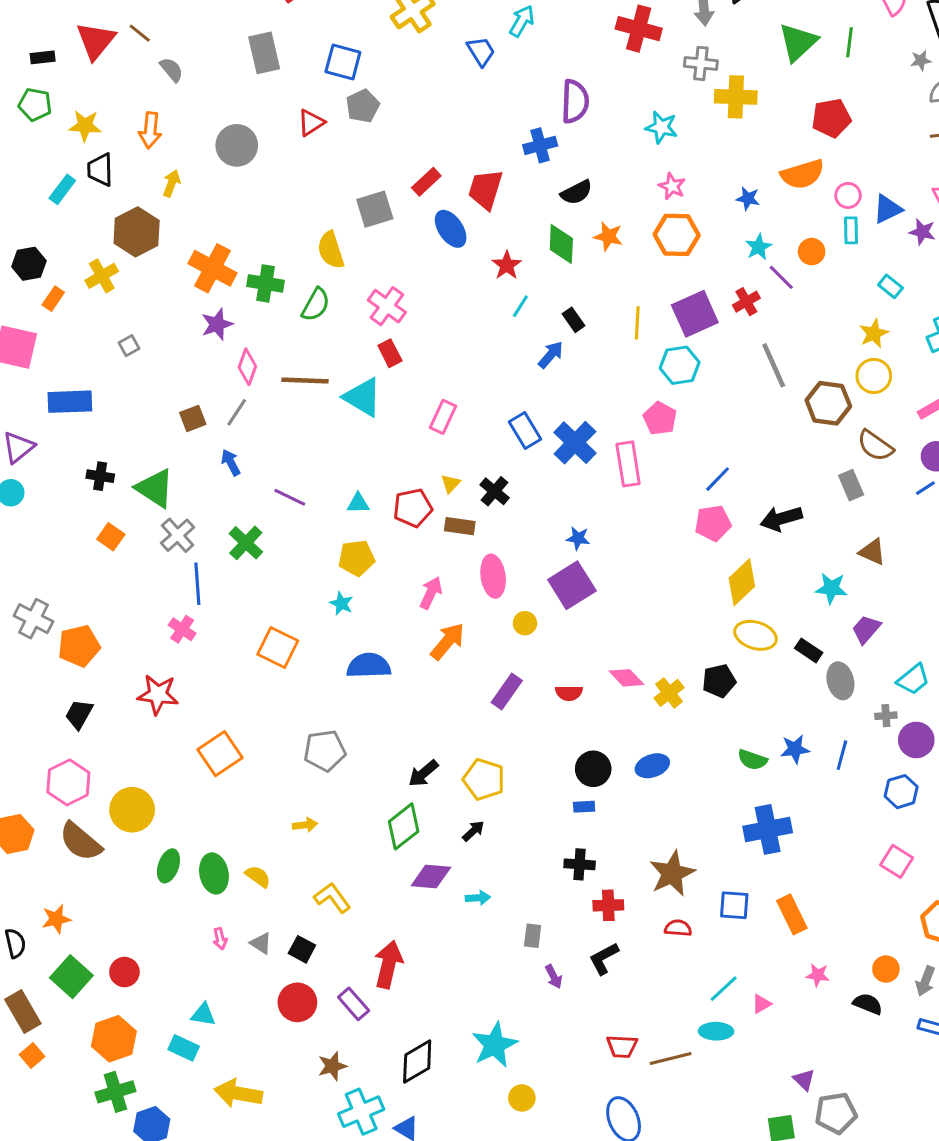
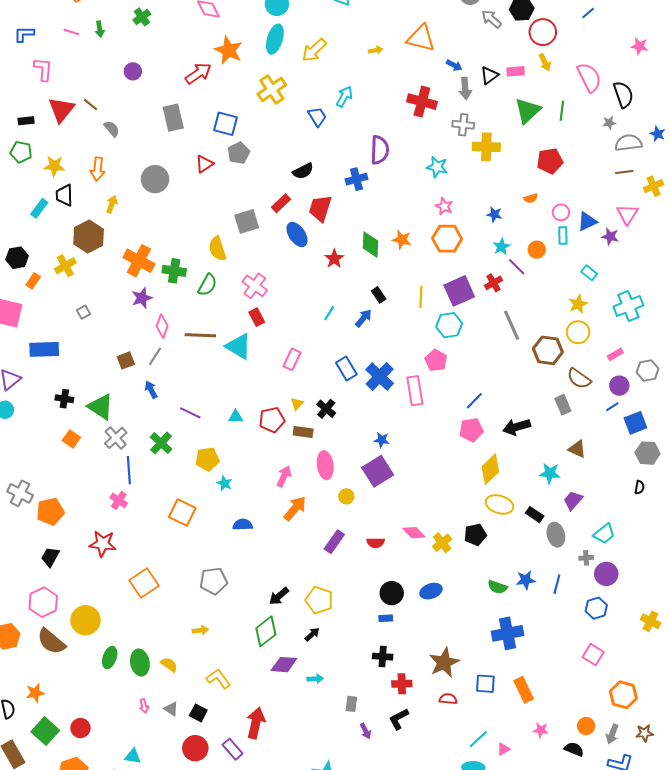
orange semicircle: (802, 174) -> (531, 198), size x0.5
black semicircle: (576, 192) -> (303, 171), moved
cyan line: (520, 306) -> (329, 313), moved
yellow pentagon: (357, 558) -> (207, 459), moved
blue semicircle: (369, 666) -> (243, 525), size x0.7

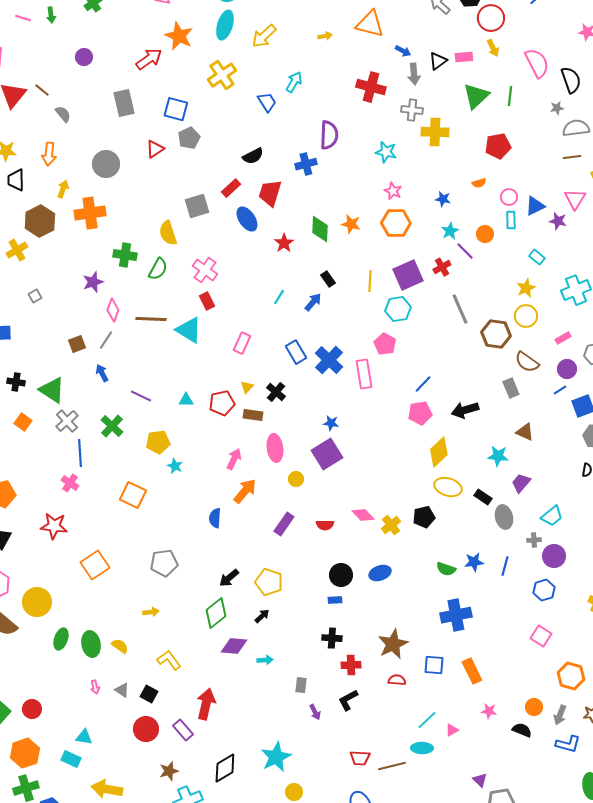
orange cross: (139, 261) -> (90, 213), moved, turned -36
blue semicircle: (243, 525) -> (215, 518), moved, turned -84

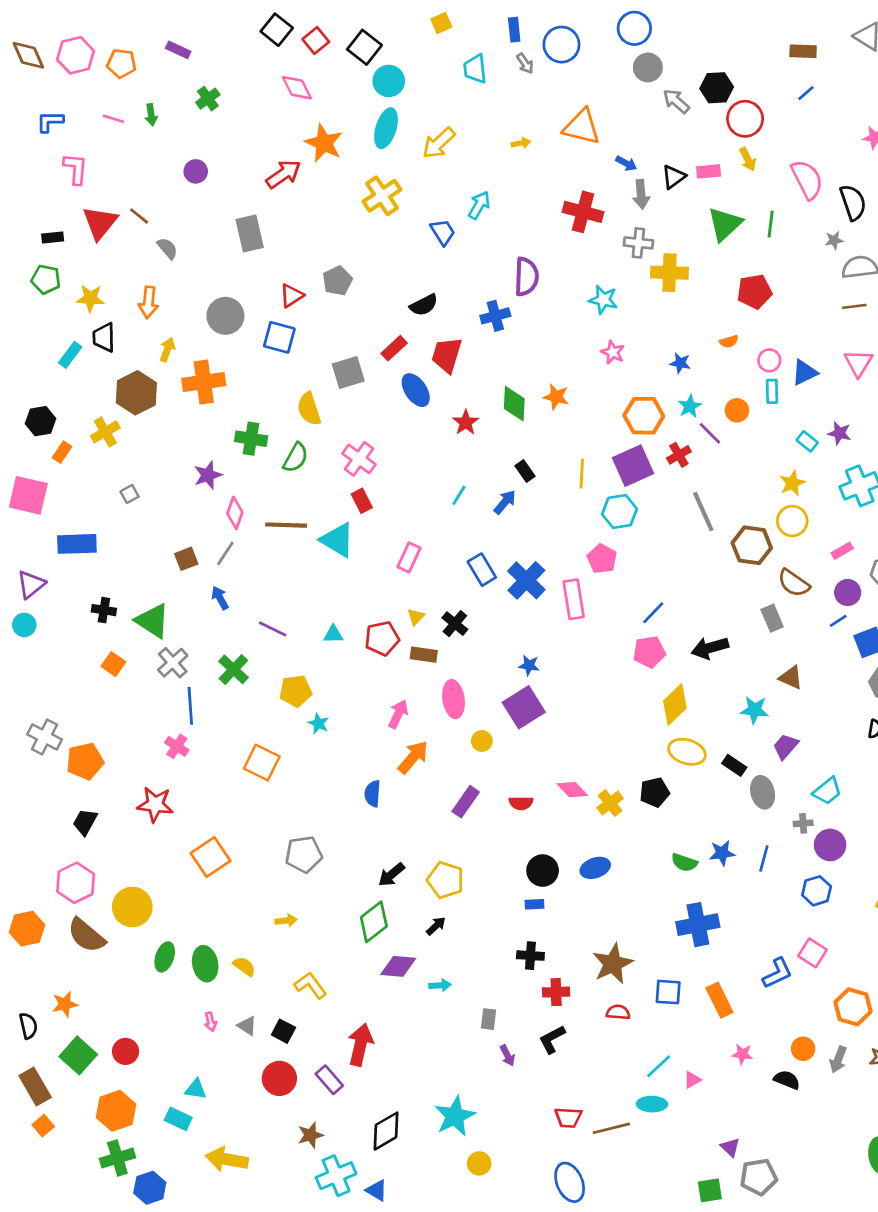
blue square: (176, 109) -> (279, 337), moved
purple star: (558, 221) -> (840, 433), moved
orange hexagon: (396, 223) -> (644, 416), moved
blue L-shape: (568, 744) -> (777, 973), moved, turned -40

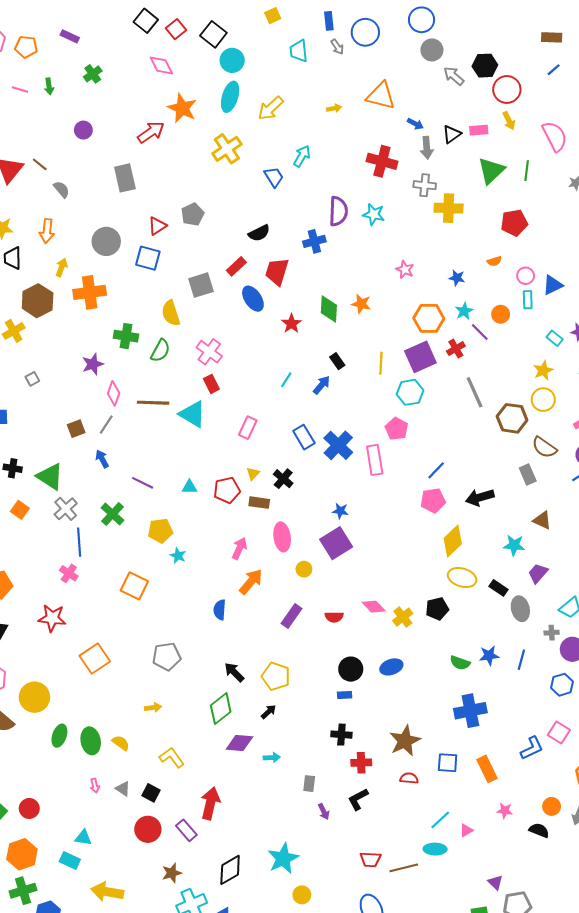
cyan star: (603, 300) -> (374, 214), moved
black arrow: (391, 875) -> (234, 672), turned 85

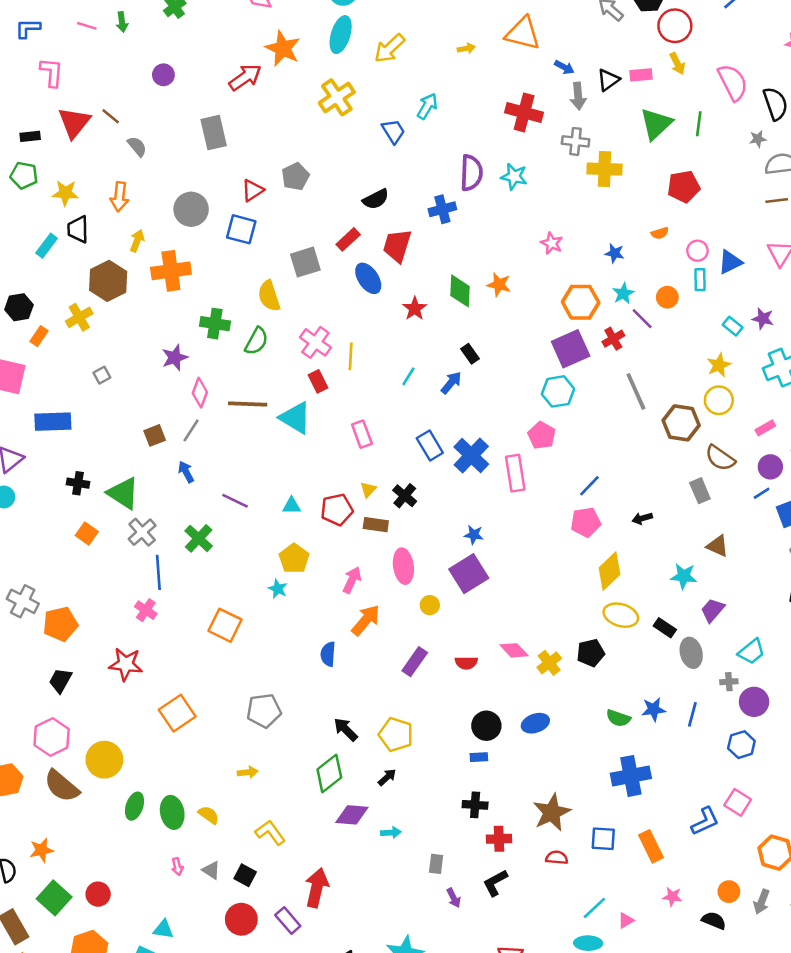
yellow line: (381, 363) -> (351, 356), moved
pink rectangle: (248, 428) -> (362, 434), turned -45
black arrow: (480, 497) -> (642, 518), size x0.6
yellow pentagon: (160, 531) -> (294, 559), moved, turned -30

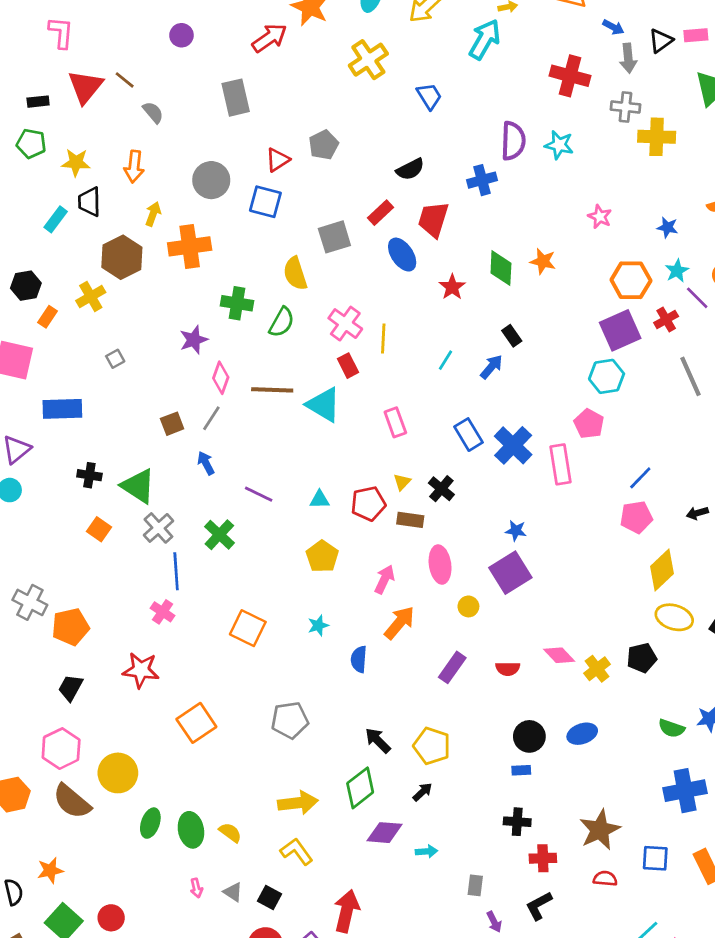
cyan arrow: (427, 106) -> (485, 39), moved, size x1.4
cyan star: (278, 589) -> (318, 625), moved, turned 30
yellow arrow: (248, 772) -> (298, 803), moved, size x1.8

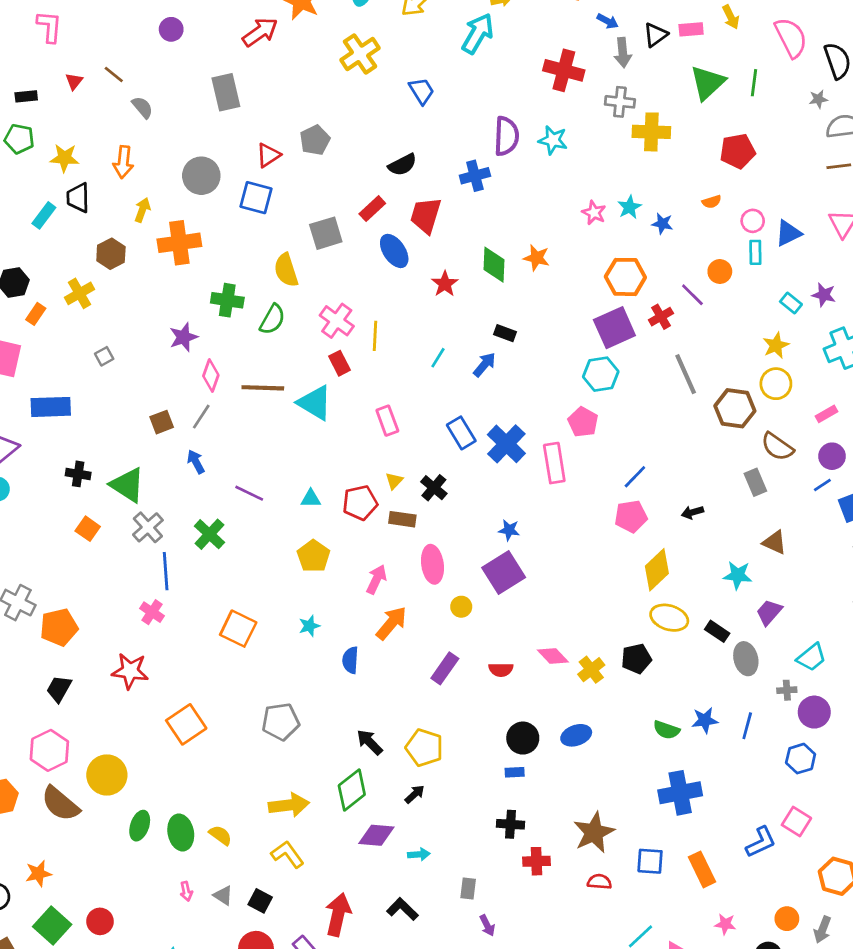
red triangle: (85, 87) -> (74, 81), size x0.5
brown hexagon: (122, 257) -> (111, 254), size x0.7
cyan star: (677, 271) -> (630, 207), moved
black rectangle: (512, 336) -> (505, 333), turned -35
black L-shape: (539, 906) -> (402, 909), moved, turned 72

